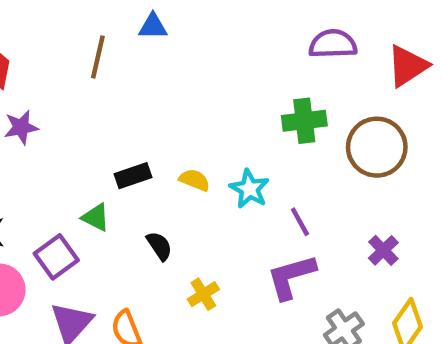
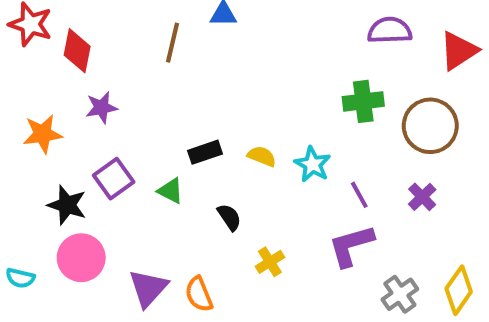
purple cross: (383, 250) -> (422, 197), moved
purple square: (56, 257) -> (114, 179), moved

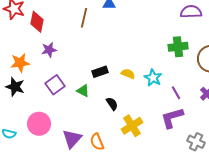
black star: (67, 205) -> (15, 87), moved
yellow cross: (270, 262) -> (132, 126), size x1.5
gray cross: (400, 294) -> (196, 142), turned -30

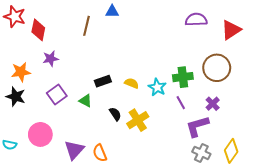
green cross: (178, 47) -> (183, 77), moved
purple L-shape: (172, 118) -> (197, 126), moved
yellow cross: (132, 126) -> (138, 120), moved

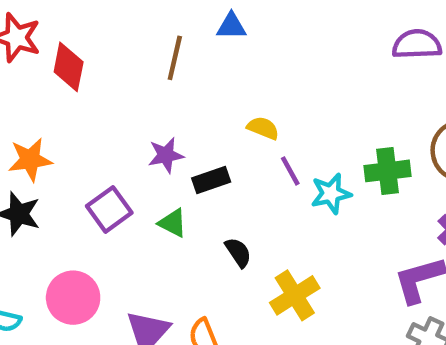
purple star: (51, 59) -> (166, 155), moved
yellow semicircle: (132, 83) -> (263, 128), moved
cyan star: (157, 87) -> (331, 194), turned 30
purple line: (181, 103) -> (290, 171), moved
yellow cross: (138, 120) -> (295, 295), moved

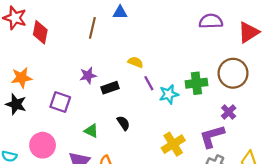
purple square: (109, 209) -> (60, 102), turned -35
green triangle: (173, 223) -> (91, 131), moved
yellow cross: (295, 295) -> (173, 144), moved

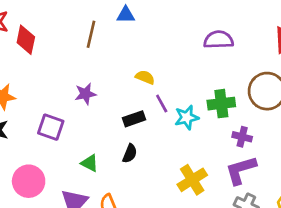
purple semicircle: (211, 21) -> (219, 40), moved
black rectangle: (110, 88) -> (134, 119), moved
purple cross: (229, 112) -> (242, 137), moved, turned -32
black semicircle: (123, 123) -> (130, 153), turned 56

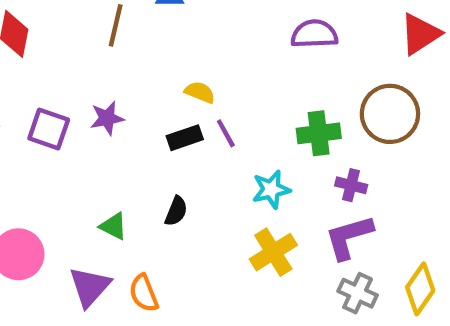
cyan star: (187, 117) -> (271, 189), moved
black rectangle: (134, 119) -> (185, 138), moved
purple square: (51, 127) -> (49, 129), moved

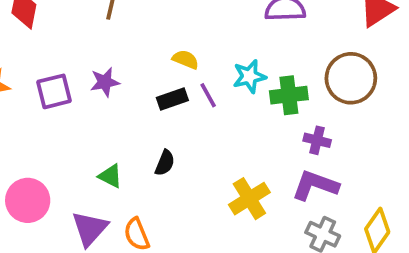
purple square: (49, 129) -> (54, 91), turned -33
cyan star: (271, 189) -> (249, 76), moved
purple L-shape: (349, 237) -> (315, 185), turned 36

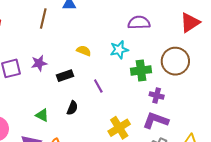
cyan star: (249, 76) -> (119, 50), moved
purple line: (208, 95) -> (98, 86), moved
black rectangle: (172, 99) -> (65, 76), moved

